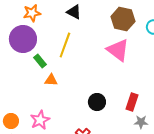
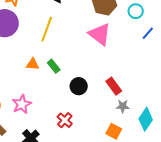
green rectangle: (40, 61) -> (54, 66), moved
red rectangle: (132, 102) -> (114, 86), turned -54

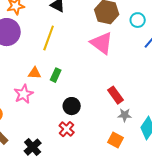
green rectangle: (54, 66) -> (56, 75), turned 64
black circle: (79, 86) -> (72, 106), moved
pink star: (22, 104) -> (24, 94), moved

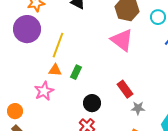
yellow line: (49, 38) -> (58, 45), moved
red rectangle: (116, 95) -> (125, 89), moved
gray star: (125, 115) -> (138, 108), moved

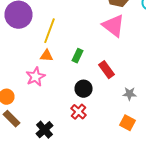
green rectangle: (76, 72) -> (78, 56), moved
red rectangle: (125, 89) -> (106, 70), moved

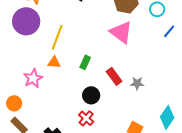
pink star: (36, 77) -> (33, 78), moved
gray star: (130, 94) -> (137, 83), moved

